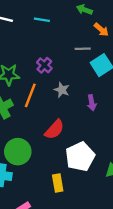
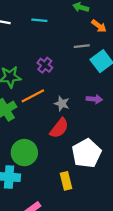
gray star: (62, 90) -> (62, 104), moved
orange line: (30, 95) -> (33, 96), turned 45
purple arrow: (92, 103) -> (94, 99), turned -70

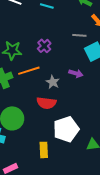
purple arrow: (94, 99) -> (76, 73), moved
red semicircle: (59, 128) -> (46, 103), turned 48

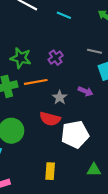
white pentagon: (66, 129) -> (75, 134), moved
yellow rectangle: (44, 150) -> (50, 171), moved

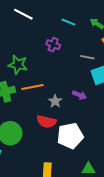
cyan line: (64, 15) -> (68, 22), moved
purple cross: (56, 58) -> (53, 45), moved, turned -32

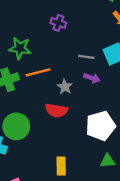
gray line: (87, 57) -> (86, 57), moved
white pentagon: (70, 136) -> (100, 126), moved

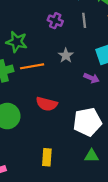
gray line: (86, 57) -> (84, 20), moved, turned 72
purple arrow: (92, 78) -> (91, 78), moved
gray star: (65, 87) -> (66, 56), moved

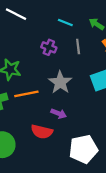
gray star: (66, 56) -> (60, 82), size x1.5
purple arrow: (91, 78) -> (59, 114), moved

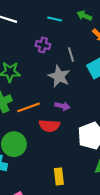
gray line: (78, 46) -> (71, 55), moved
orange line: (26, 94) -> (28, 107), moved

